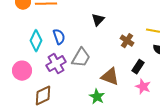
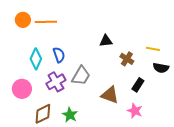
black triangle: (98, 20) -> (106, 41), moved, turned 40
pink star: (143, 87) -> (135, 111), moved
green star: (97, 97) -> (70, 115), moved

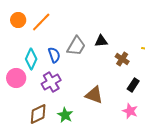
orange line: (46, 22) -> (41, 22), turned -45
gray trapezoid: (81, 76) -> (76, 46), moved
pink circle: (22, 89) -> (16, 78), moved
brown triangle: (110, 95) -> (94, 95), moved

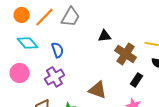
gray trapezoid: (76, 46) -> (71, 17), moved
cyan diamond: (31, 59) -> (28, 43), moved, turned -65
brown cross: (122, 59) -> (126, 54), size x1.5

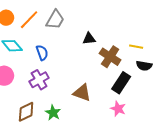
black rectangle: (137, 80) -> (121, 83), size x1.5

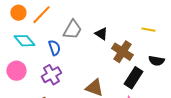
gray trapezoid: (55, 20) -> (72, 30), moved
black triangle: (89, 39) -> (101, 34), turned 40
yellow line: (136, 47) -> (148, 30), moved

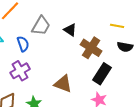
black semicircle: (156, 61) -> (125, 47), moved

